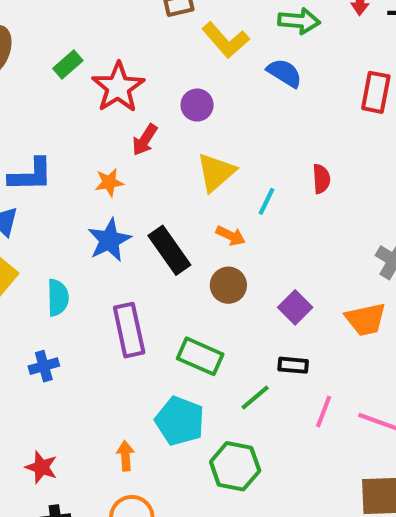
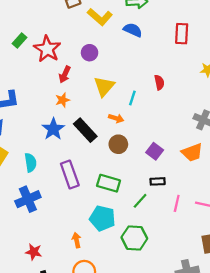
orange star: (109, 182) -> (63, 100), moved
blue cross: (44, 366) -> (28, 199), size x1.6

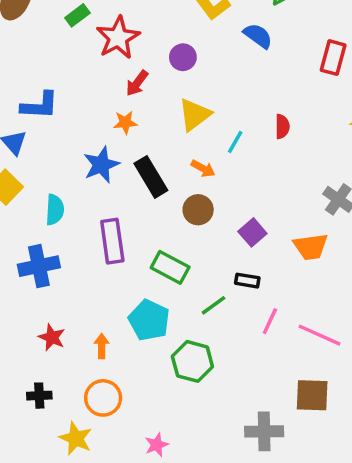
red star: (34, 252) -> (52, 337), moved

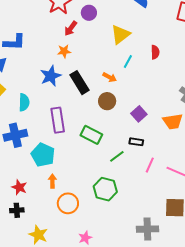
purple circle: (183, 57) -> (89, 13), moved
yellow triangle: (195, 115) -> (120, 34), moved
cyan pentagon: (149, 320) -> (43, 155), moved
red star: (52, 337) -> (19, 187), moved
orange circle: (103, 398) -> (68, 203), moved

